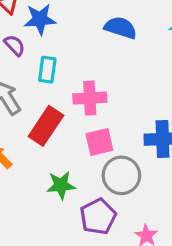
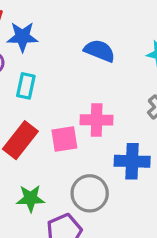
pink cross: (90, 98) -> (97, 120), moved
pink square: (99, 142) -> (64, 139), moved

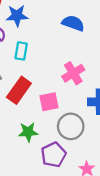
pink cross: (97, 120) -> (73, 73), turned -30
pink square: (64, 139) -> (49, 102), moved

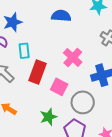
red rectangle: (19, 90) -> (38, 72), moved
pink square: (49, 102) -> (59, 87), turned -36

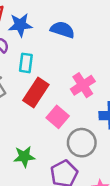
blue semicircle: (61, 16) -> (62, 30), moved
green star: (48, 117) -> (24, 157), moved

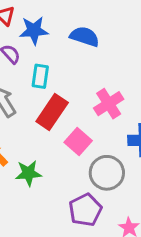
green star: (24, 157) -> (28, 173), moved

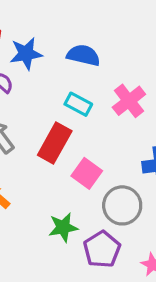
cyan rectangle: (40, 76) -> (78, 104), moved, turned -65
pink cross: (109, 104) -> (129, 101), moved
green star: (28, 173) -> (63, 227), moved

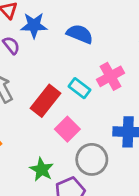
cyan rectangle: (78, 104) -> (79, 88), moved
green star: (63, 227) -> (42, 170), turned 30

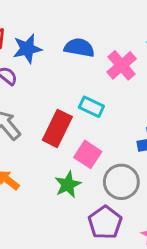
pink cross: (111, 76) -> (122, 65), moved
green star: (42, 170) -> (68, 185), moved, turned 30

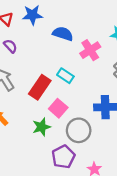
blue star: (27, 49) -> (32, 15), moved

